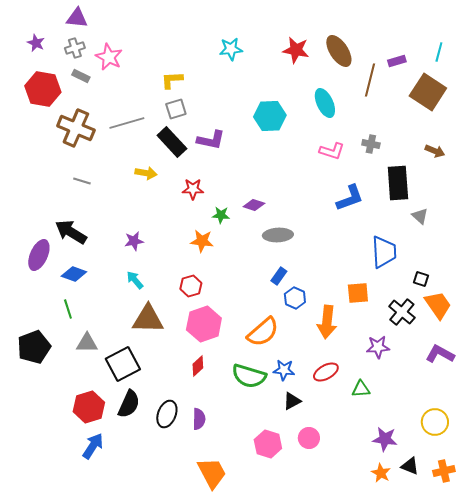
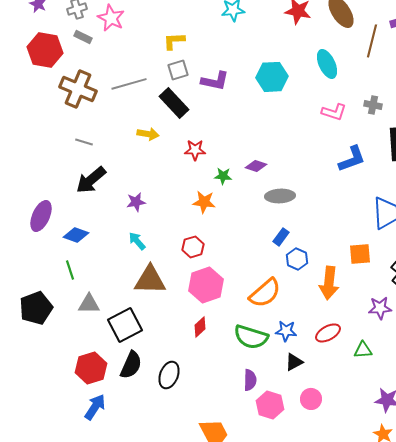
purple L-shape: (211, 140) -> (215, 81), moved
black arrow: (71, 232) -> (91, 180), moved, turned -72
purple semicircle: (199, 419) -> (250, 380), moved

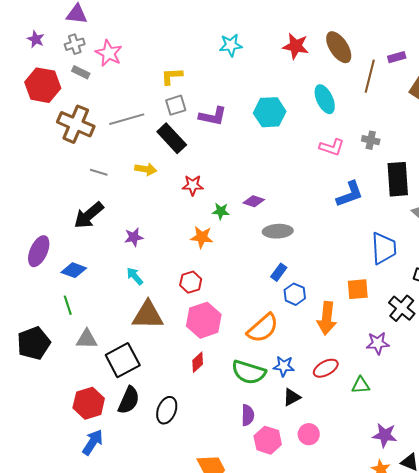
gray line: (84, 142) -> (99, 172), moved

